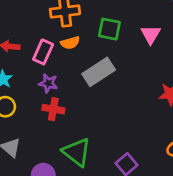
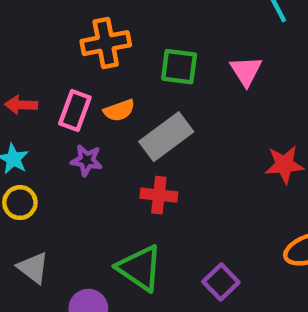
orange semicircle: (70, 43) -> (119, 110), moved
red cross: (53, 109) -> (159, 195), moved

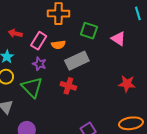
pink triangle: (246, 71) -> (118, 39), turned -35
green triangle: (140, 268) -> (32, 87), moved

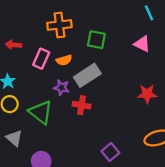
red arrow: (15, 33) -> (13, 45), moved
pink triangle: (118, 39) -> (142, 44), moved
purple star: (39, 64) -> (62, 88), moved

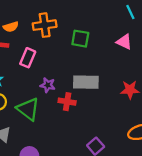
orange semicircle: (64, 60) -> (11, 27), moved
gray rectangle: (87, 75) -> (86, 82), moved, turned 35

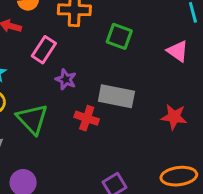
purple star: (48, 85) -> (66, 79), moved

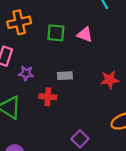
pink triangle: (178, 51) -> (85, 34), moved
gray rectangle: (116, 96) -> (65, 76), size x0.6

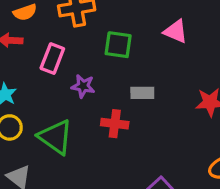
green square: (56, 33) -> (118, 45), moved

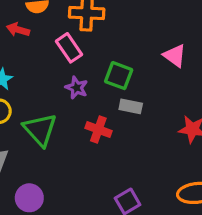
green square: (118, 45) -> (119, 76), moved
pink rectangle: (52, 59) -> (69, 48), moved, turned -68

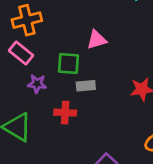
pink triangle: (175, 56) -> (97, 40), moved, turned -35

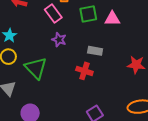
green square: (68, 64) -> (88, 14), moved, turned -30
red cross: (65, 113) -> (84, 71), moved

